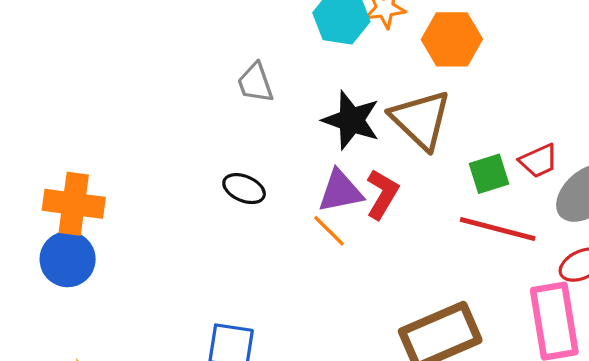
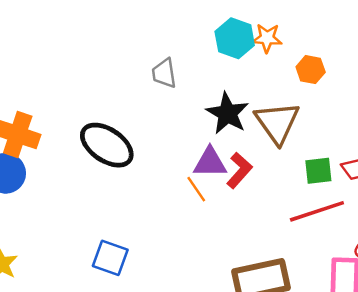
orange hexagon: (452, 39) -> (311, 70), size x0.7
black ellipse: (244, 189) -> (107, 145), moved, size x1.8
red line: (498, 229) -> (317, 211), turned -44

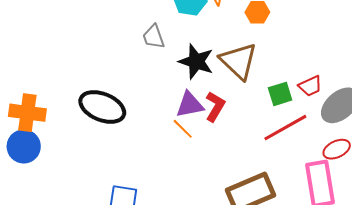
gray trapezoid: (164, 73) -> (154, 37), moved

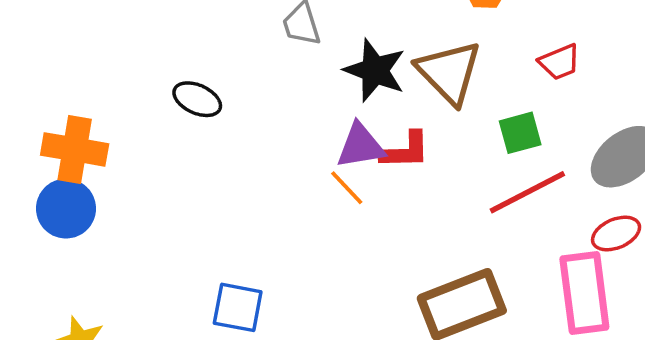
red trapezoid: (310, 86) -> (559, 62), moved
red L-shape: (215, 106) -> (405, 151), turned 56
black ellipse: (102, 107) -> (197, 99), moved, size x0.6

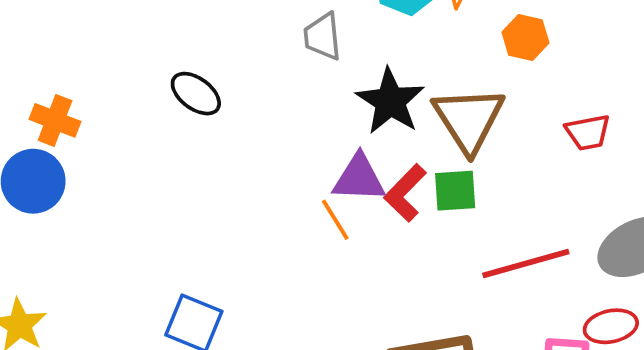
green square: (520, 133) -> (455, 191), moved
orange cross: (75, 149) -> (55, 120), size x0.7
red L-shape: (405, 151) -> (405, 193), turned 124

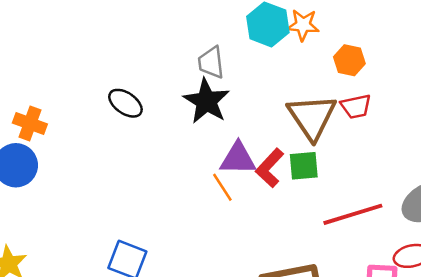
black star: (390, 101) -> (206, 101), moved
red trapezoid: (588, 132) -> (356, 106), moved

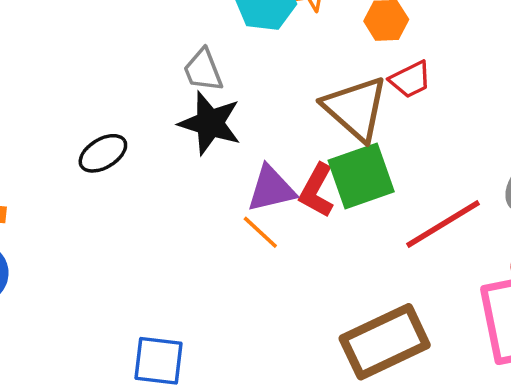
black ellipse: (125, 103) -> (103, 153), turned -52
green square: (304, 166) -> (361, 176), size x1.5

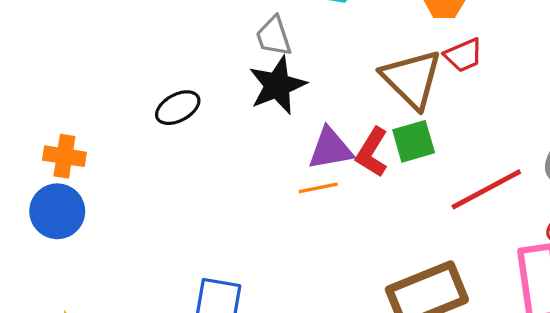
black star: (210, 123) -> (277, 85), turned 30
green square: (361, 176) -> (414, 141), size x0.7
orange line: (260, 232) -> (318, 188), turned -57

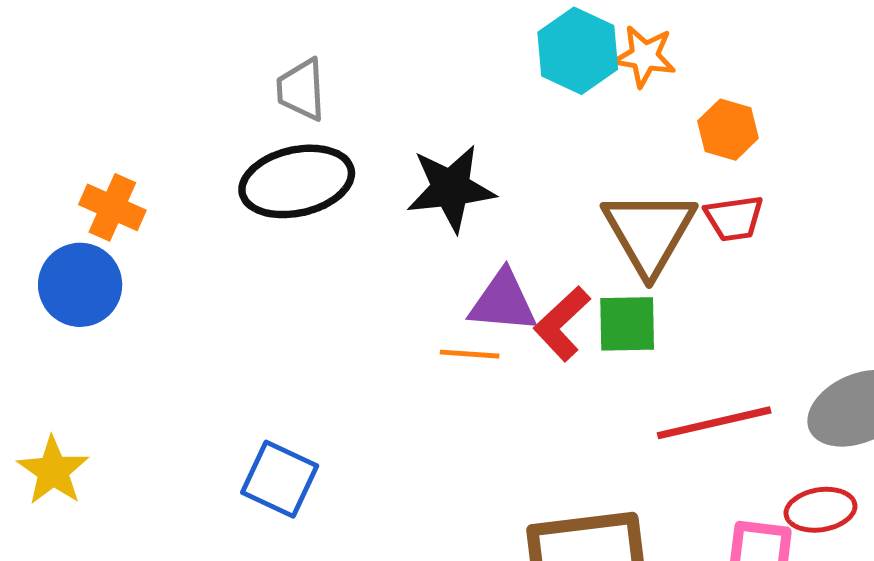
gray trapezoid: (274, 36) -> (301, 90), moved
black ellipse: (178, 108) -> (297, 181), size x1.6

